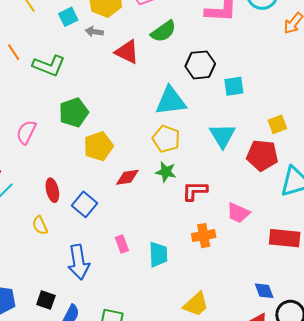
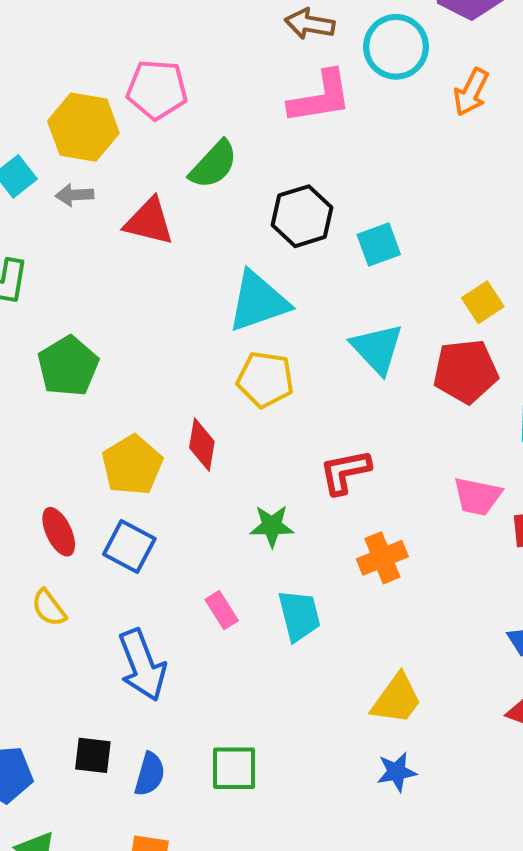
yellow pentagon: (98, 146) -> (132, 465), moved
green star: (166, 172) -> (272, 526), moved
red diamond: (127, 177) -> (202, 445), moved, turned -60
pink trapezoid: (238, 213) -> (477, 496), moved

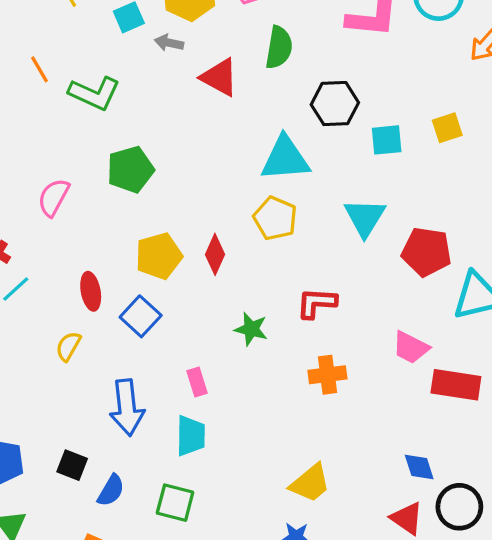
green semicircle: (214, 165) -> (279, 47), turned -48
yellow square: (483, 302) -> (447, 128), moved
yellow semicircle: (49, 608) -> (68, 346), turned 52
cyan trapezoid: (299, 615) -> (191, 436), moved

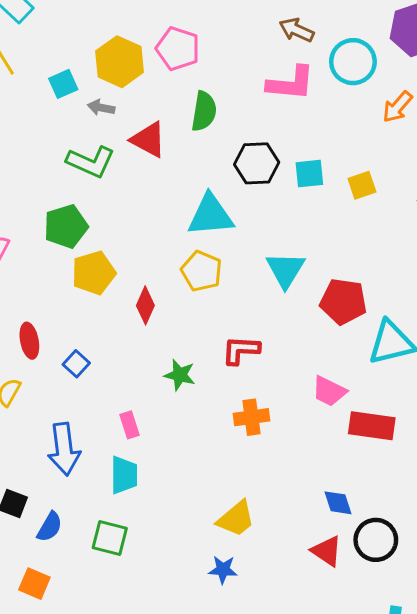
green L-shape: (94, 93) -> (91, 162), moved
cyan square: (387, 140) -> (309, 174), moved
yellow pentagon: (159, 256) -> (94, 273), moved
blue square: (141, 316) -> (76, 364), size x0.7

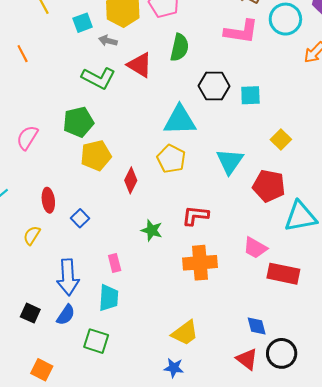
yellow square: (362, 185) -> (281, 139), moved, turned -30
orange cross: (251, 417) -> (200, 263), size x1.4
blue semicircle: (50, 527) -> (66, 315), moved

